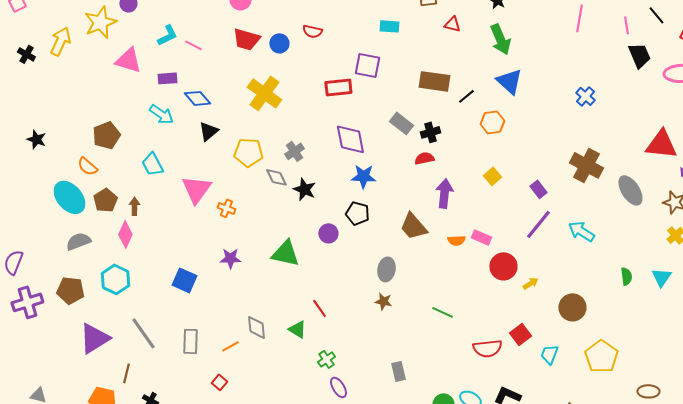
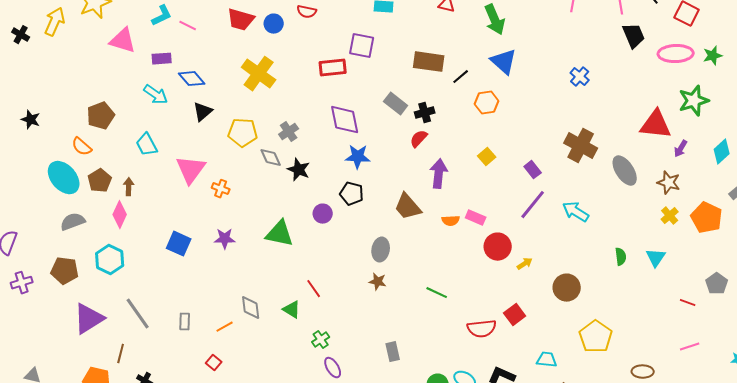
red semicircle: (424, 158) -> (419, 139), turned -36
blue square: (184, 280) -> (179, 244), moved
purple cross: (27, 302) -> (22, 283), size x0.7
gray rectangle: (190, 341) -> (185, 322), size x0.7
cyan trapezoid: (549, 354) -> (547, 360), moved, turned 75

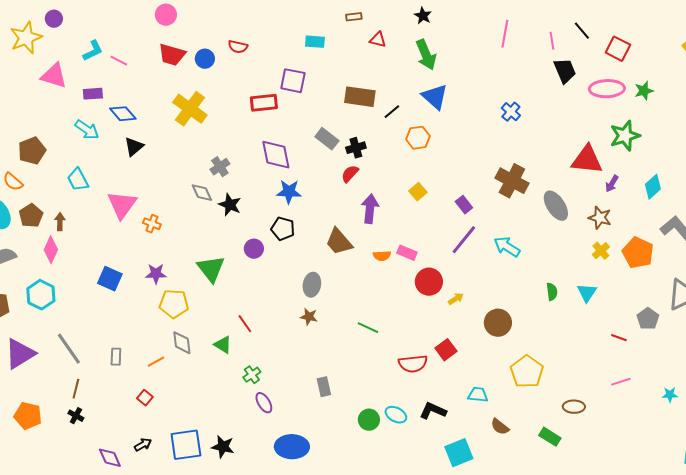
yellow pentagon: (243, 133) -> (174, 304), moved
green triangle: (280, 234) -> (211, 269), turned 40
brown line: (121, 354) -> (76, 389), moved

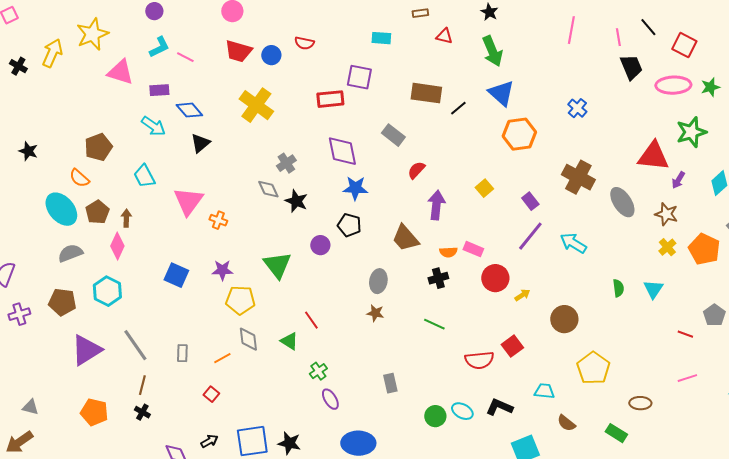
purple circle: (54, 19) -> (154, 11), moved
orange hexagon: (418, 138) -> (519, 134), moved, size x1.4
black cross: (356, 148) -> (438, 278), moved

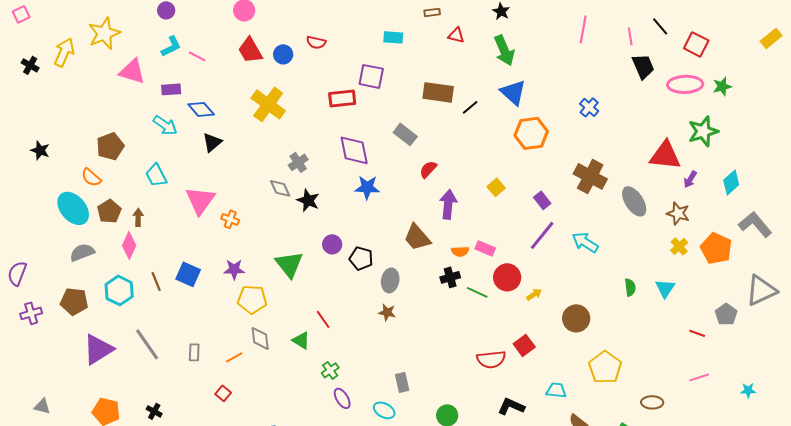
red trapezoid: (238, 51) -> (250, 50), turned 44
black pentagon: (349, 225) -> (361, 258), moved
green line: (434, 324) -> (477, 292), moved
brown line: (142, 385) -> (156, 281), moved, turned -36
cyan ellipse: (462, 411) -> (384, 410), moved

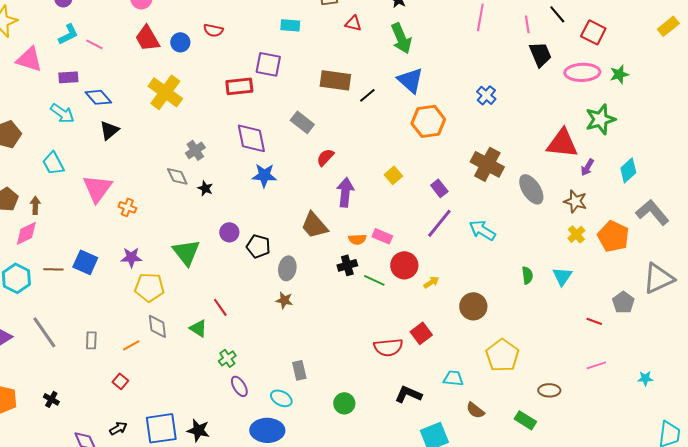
black star: (308, 200) -> (205, 188), size x0.7
pink diamond: (129, 245) -> (26, 233), turned 40
brown line: (156, 281) -> (53, 269), turned -66

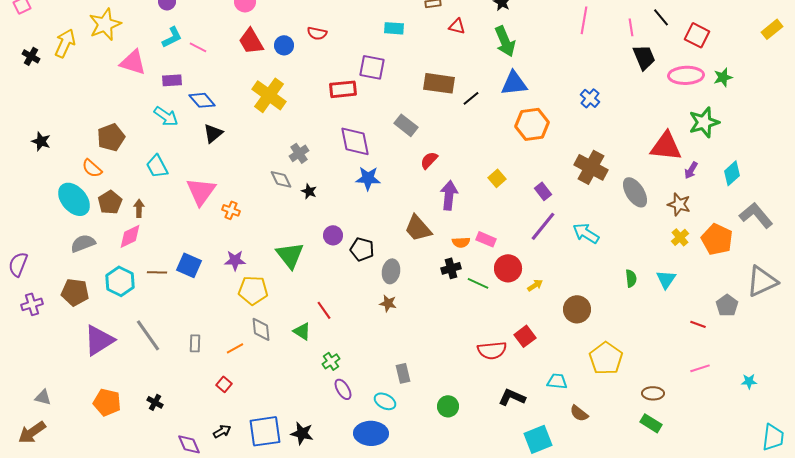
blue triangle: (410, 80) -> (514, 83), turned -48
green rectangle: (525, 420) -> (651, 423), moved

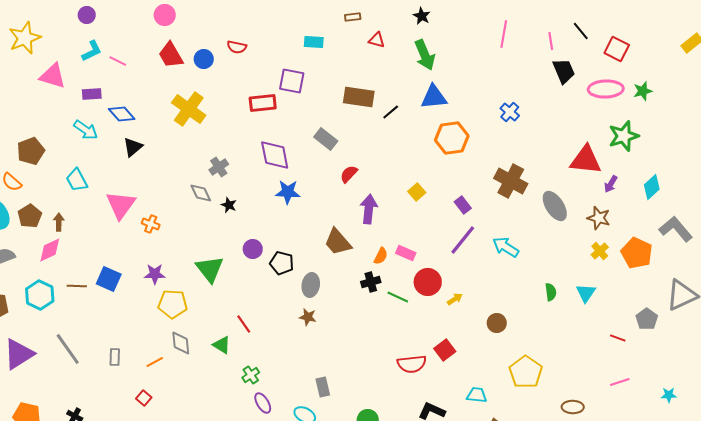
orange semicircle: (461, 242) -> (381, 256), turned -60
brown circle: (577, 309) -> (497, 323), size x0.7

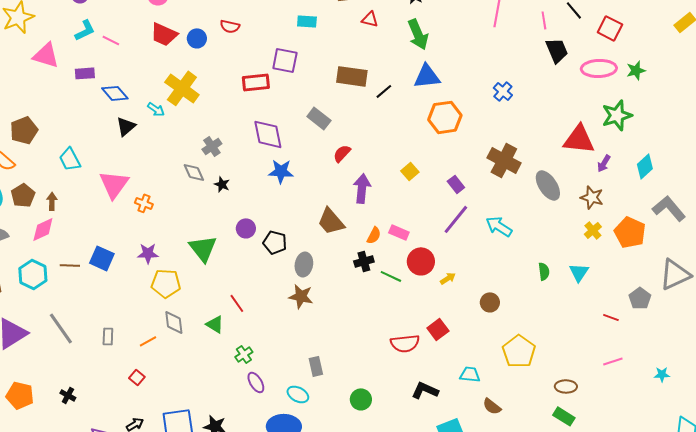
red trapezoid: (171, 55) -> (164, 34), turned -36
cyan arrow: (86, 130) -> (156, 109), moved, size x0.7
brown star: (308, 317) -> (301, 296), size x1.4

